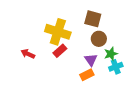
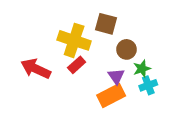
brown square: (93, 19) -> (106, 24), moved
red arrow: (28, 54) -> (36, 69), size x1.6
orange rectangle: (87, 75) -> (111, 96), size x1.5

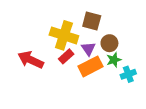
green star: (142, 69) -> (114, 60), moved
purple triangle: (116, 76) -> (88, 49), moved
orange rectangle: (111, 96) -> (91, 66), moved

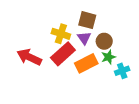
yellow cross: (64, 35) -> (61, 34), size x0.7
purple triangle: (88, 49) -> (84, 38), moved
red rectangle: (66, 56) -> (63, 54), size x1.6

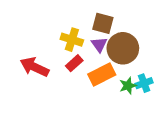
brown circle: (104, 41) -> (123, 48), size x1.6
red rectangle: (63, 54) -> (74, 63), size x0.6
green star: (108, 57) -> (128, 86), moved

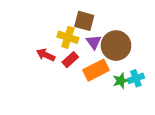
brown square: (103, 23) -> (84, 21), moved
red arrow: (34, 67) -> (46, 55), moved, size x0.7

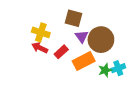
yellow cross: (68, 37) -> (41, 32), moved

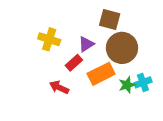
brown square: (73, 18) -> (110, 20), moved
purple triangle: (82, 37) -> (86, 44), moved, turned 32
red arrow: (40, 48) -> (59, 87), moved

